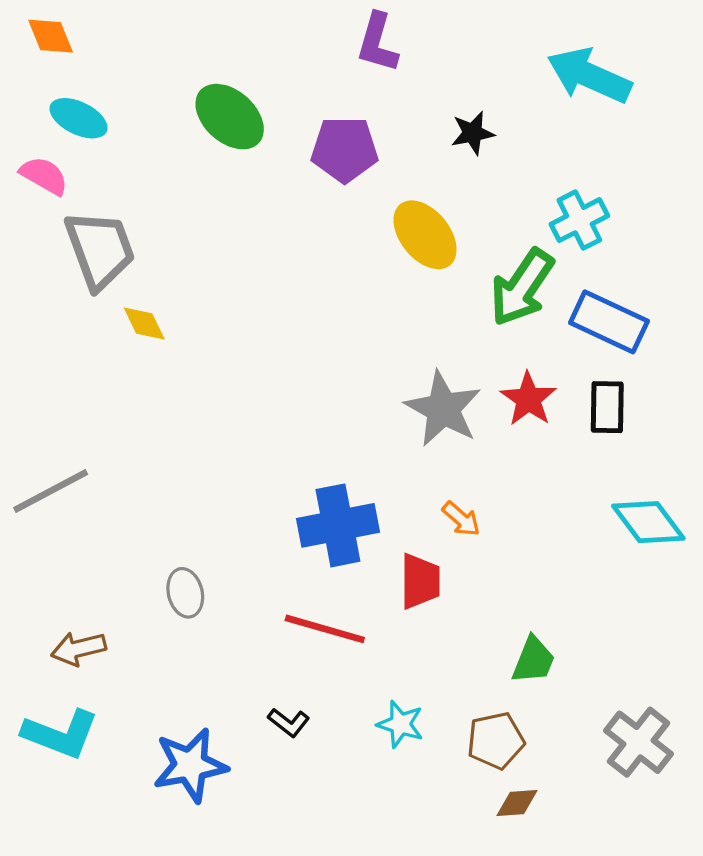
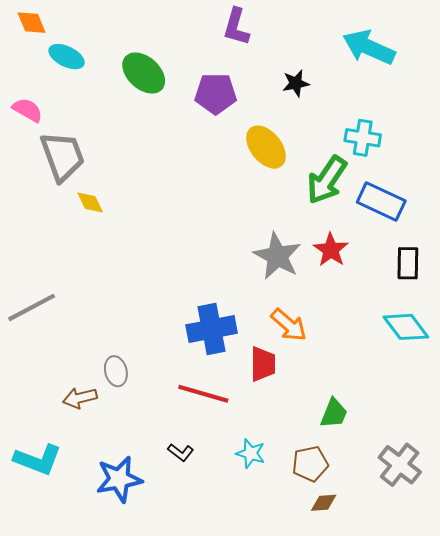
cyan ellipse: (79, 118) -> (67, 57), moved
cyan cross: (579, 220) -> (363, 138), turned 36
black rectangle: (607, 407) -> (408, 263), moved
orange arrow: (461, 519) -> (289, 325), size x1.5
brown arrow: (79, 649) -> (80, 398), moved

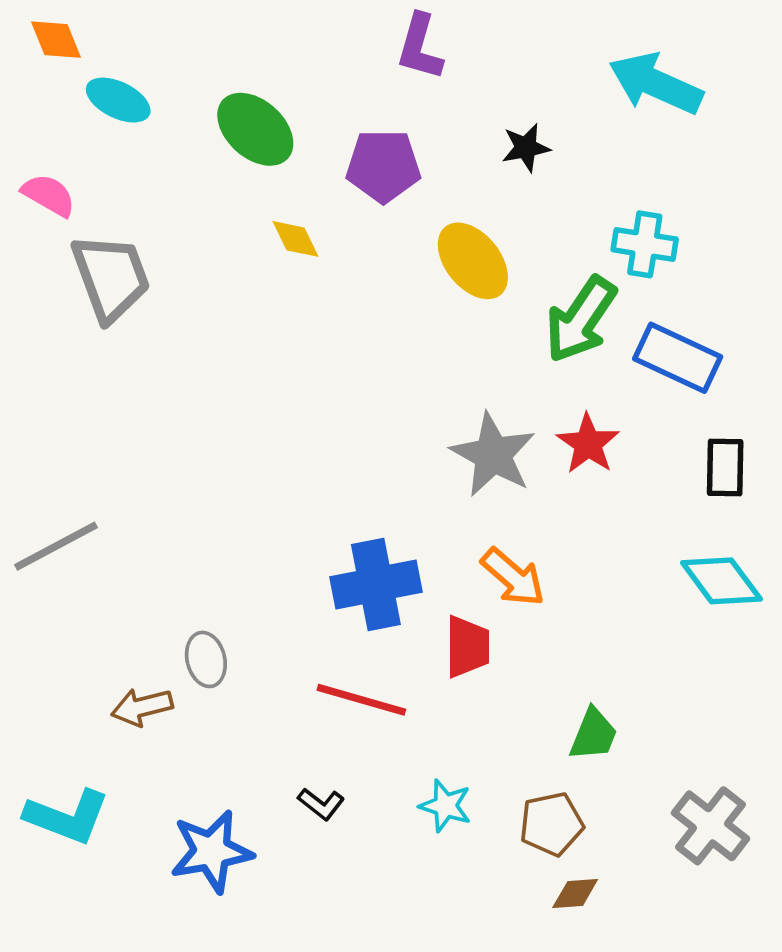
yellow diamond: (90, 203) -> (296, 239), moved

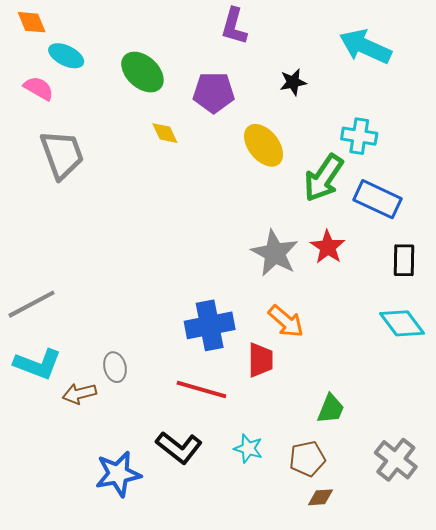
pink semicircle: (49, 195) -> (39, 88), moved
black L-shape: (321, 804) -> (179, 448), size x1.8
cyan L-shape: (67, 817) -> (38, 364), moved

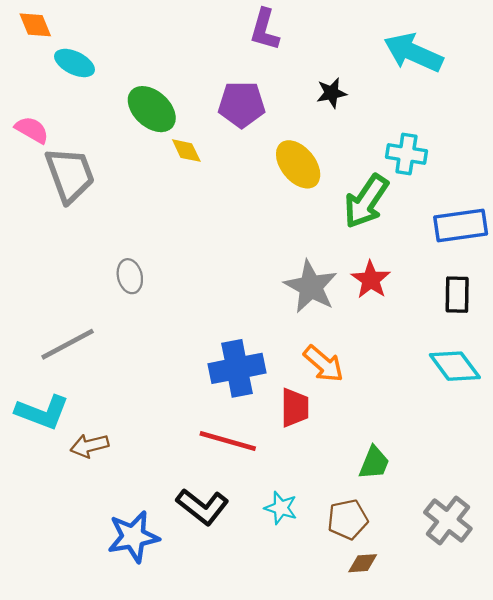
green ellipse: (142, 72) -> (152, 109), moved
pink semicircle: (39, 88) -> (32, 130), moved
blue rectangle: (378, 199) -> (461, 225), moved, turned -33
gray line: (32, 304) -> (68, 344), moved
gray ellipse: (115, 367) -> (130, 276), moved

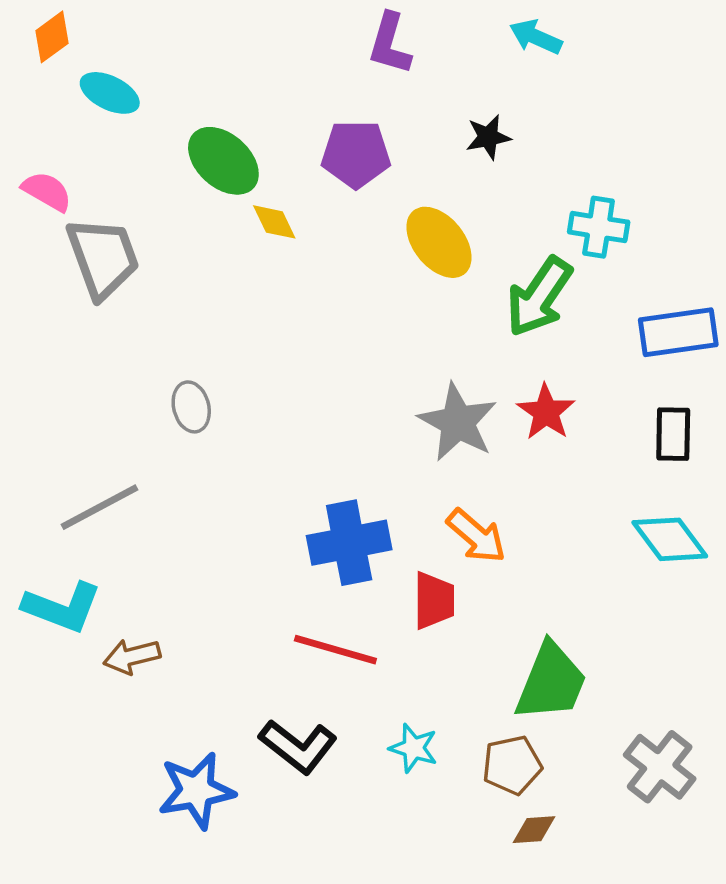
orange diamond: (35, 25) -> (52, 37), turned 76
cyan arrow: (413, 53) -> (536, 37), moved, size x0.6
green trapezoid: (374, 463) -> (551, 682), size x1.6

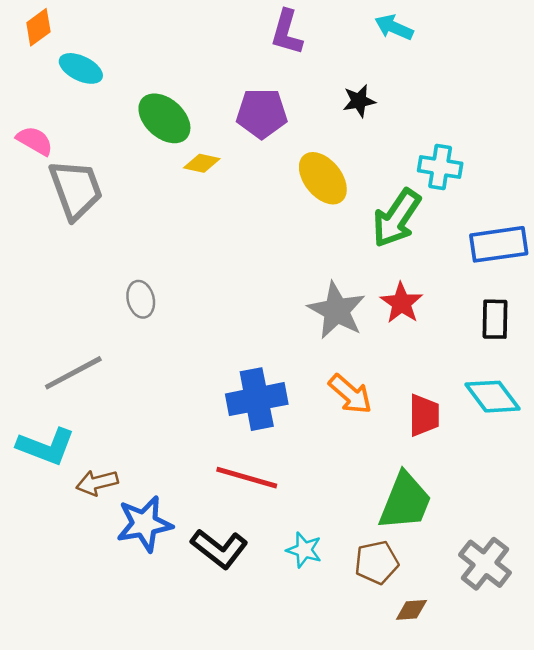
yellow diamond: (274, 222) -> (202, 163), turned -52
red trapezoid: (434, 600) -> (424, 415), moved
blue star: (196, 791) -> (144, 524), moved
brown diamond: (534, 830) -> (411, 610), moved

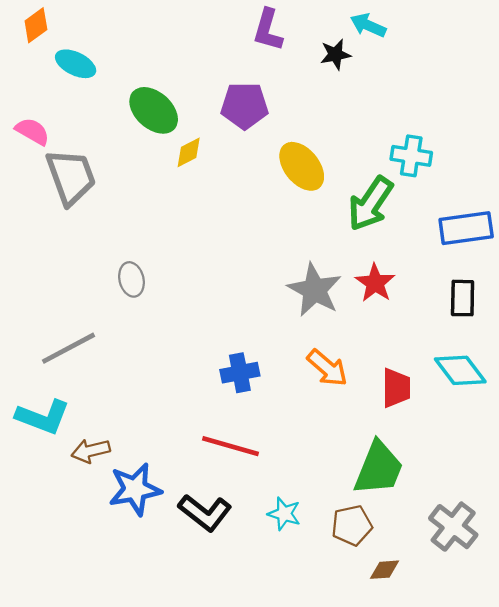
black star: (359, 101) -> (335, 54), moved
yellow diamond: (202, 163) -> (189, 152), turned -40
blue cross: (257, 399) -> (240, 373), size x0.7

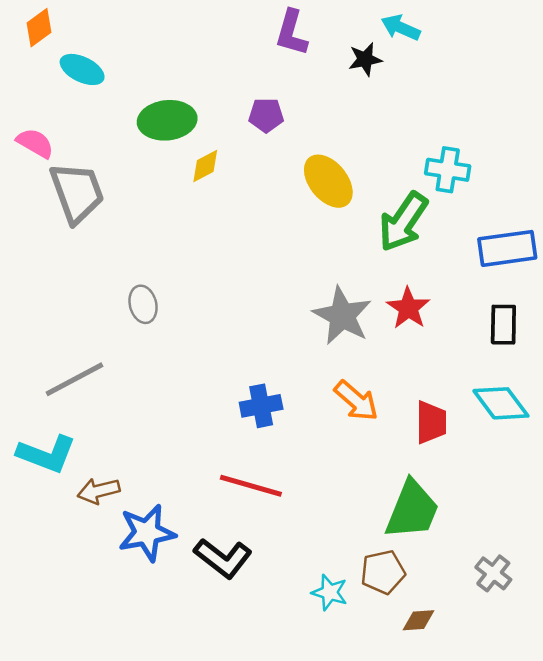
purple pentagon: (245, 106) -> (266, 115), size x0.7
green ellipse: (154, 110) -> (167, 120), turned -48
cyan star: (284, 514) -> (330, 592), moved
gray cross: (453, 527) -> (493, 573), size x0.7

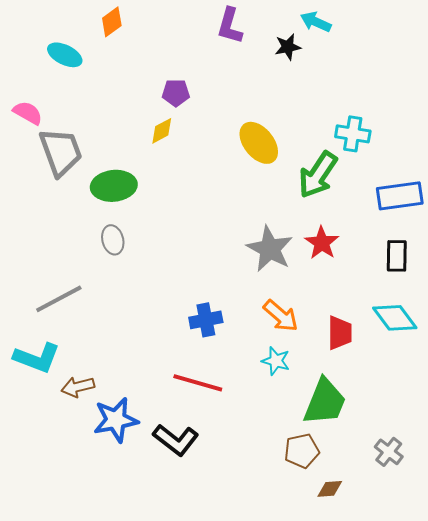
orange diamond: (39, 28) -> (112, 22), moved
purple pentagon: (266, 115) -> (176, 93), moved
green ellipse: (167, 120) -> (114, 186), moved
cyan star: (330, 592) -> (276, 361), moved

